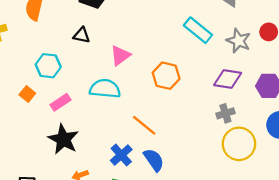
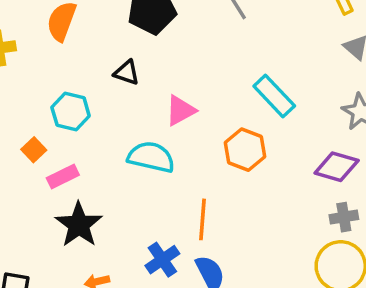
cyan rectangle: (198, 30) -> (274, 96), moved
pink rectangle: (60, 102) -> (63, 176), moved
gray cross: (225, 113) -> (344, 217), moved
orange line: (144, 125) -> (203, 219), turned 48

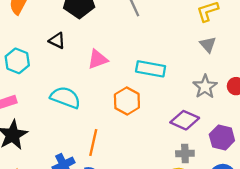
cyan rectangle: (274, 96) -> (151, 69), turned -44
pink triangle: (181, 110) -> (98, 59), moved

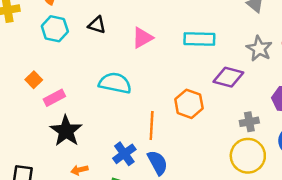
cyan hexagon: (17, 61) -> (55, 29), moved
orange hexagon: (127, 101) -> (189, 104), moved
purple diamond: (185, 120) -> (228, 77), moved

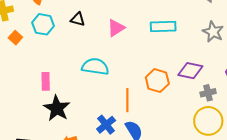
purple diamond: (228, 77) -> (190, 71), moved
orange square: (34, 80) -> (15, 38), moved
pink rectangle: (54, 98) -> (46, 81), turned -60

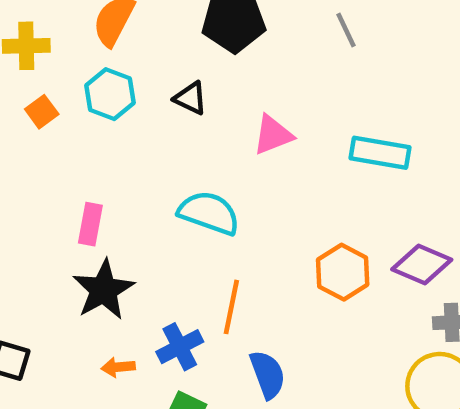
orange line: (127, 100) -> (231, 307), moved
blue cross: (106, 125) -> (180, 347), moved

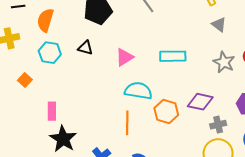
orange square: (42, 112) -> (25, 80), moved
cyan semicircle: (209, 213) -> (138, 91), moved
orange line: (231, 307) -> (127, 123), moved

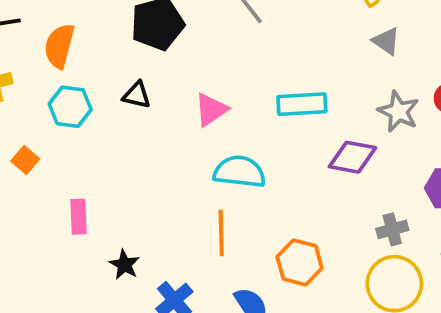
purple diamond: (200, 102) -> (352, 157), moved
orange hexagon: (166, 111) -> (300, 262), moved
black star: (63, 139) -> (124, 265), moved, size x0.6

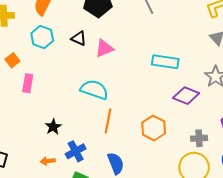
pink triangle: (211, 110) -> (104, 48), moved
cyan semicircle: (240, 172) -> (94, 90), moved
pink rectangle: (78, 217) -> (28, 83), moved
orange hexagon: (300, 262) -> (154, 128), moved

